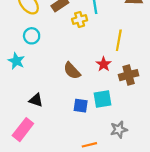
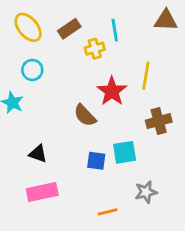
red star: (104, 64) -> (112, 91), moved, size x1.5
pink rectangle: (23, 130) -> (42, 192), moved, turned 40

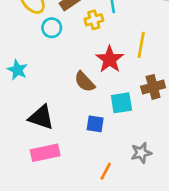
cyan circle: (32, 70) -> (52, 28), moved
cyan square: (125, 152) -> (121, 103), moved
black triangle: (38, 154) -> (41, 117), size x1.5
orange line: (108, 212) -> (106, 171), turned -48

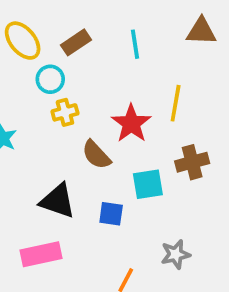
yellow cross: (94, 20) -> (65, 112), moved
black triangle: (41, 117) -> (58, 201), moved

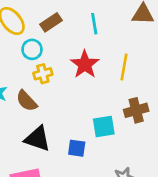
red star: (131, 123) -> (85, 64), moved
brown semicircle: (96, 155) -> (27, 101), moved

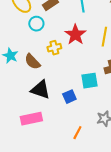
yellow cross: (43, 74) -> (54, 48), moved
blue square: (77, 148) -> (69, 97), turned -32

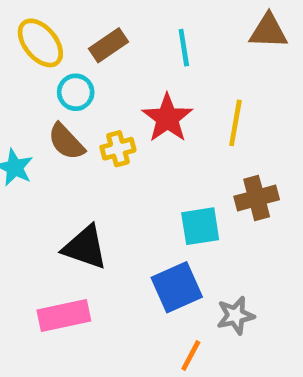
brown semicircle: (32, 62) -> (66, 142), moved
blue square: (69, 97) -> (177, 287), moved, size x1.5
orange line: (77, 133) -> (191, 355), moved

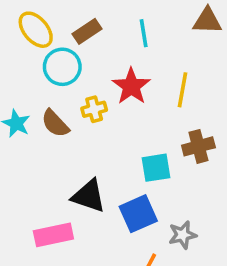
cyan circle: (76, 92) -> (62, 67), size x1.4
brown semicircle: (66, 142) -> (55, 123), moved
black triangle: (85, 247) -> (89, 196), moved

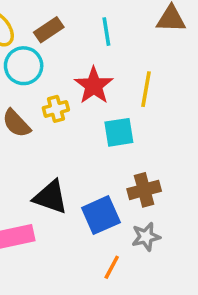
brown cross: (198, 146) -> (144, 190), moved
cyan square: (156, 168) -> (119, 132), moved

